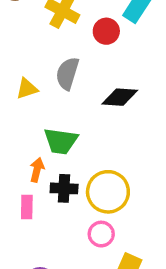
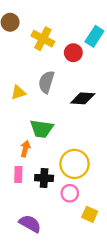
black cross: (64, 188) -> (44, 178), moved

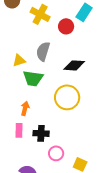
green trapezoid: (42, 129) -> (33, 78), moved
yellow circle: (74, 164) -> (67, 97), moved
pink circle: (70, 193) -> (56, 153), moved

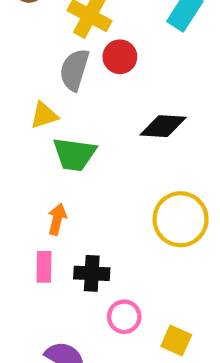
red circle: (66, 26) -> (120, 57), moved
gray semicircle: (43, 51) -> (74, 70), moved
yellow circle: (67, 97) -> (181, 219), moved

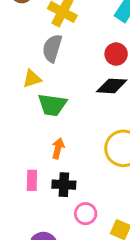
red circle: (120, 57) -> (116, 54), moved
orange arrow: (57, 219) -> (58, 148), moved

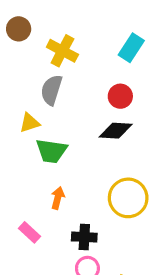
pink rectangle: (32, 180) -> (30, 232), turned -48
black cross: (64, 185) -> (84, 237), moved

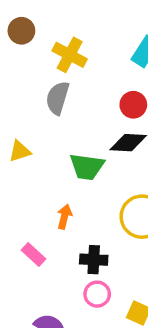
yellow triangle: (30, 123) -> (20, 151), moved
green trapezoid: (51, 151) -> (87, 167), moved

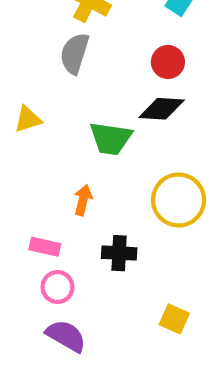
pink rectangle: (33, 254) -> (45, 247), turned -30
pink circle: (97, 294) -> (58, 287), moved

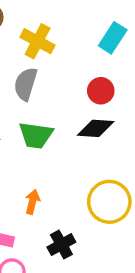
green trapezoid: (111, 138) -> (36, 135), moved
black cross: (119, 253) -> (61, 245), turned -32

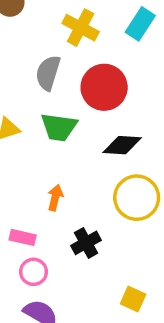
yellow cross: (38, 41) -> (81, 28), moved
red circle: (101, 91) -> (104, 87), moved, size x1.6
black diamond: (96, 128) -> (122, 145), moved

